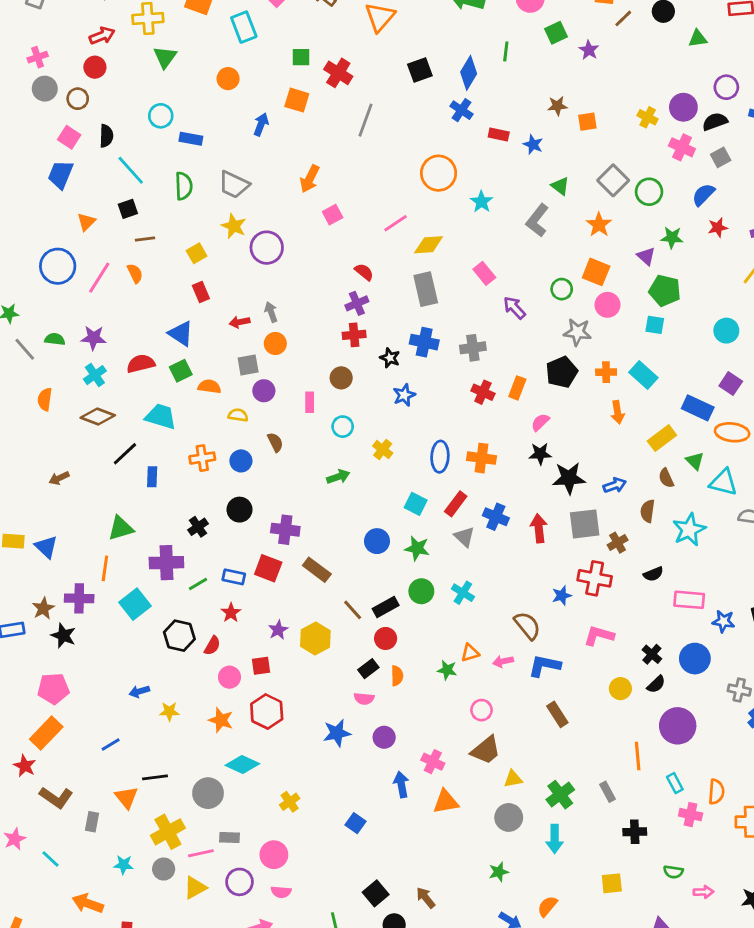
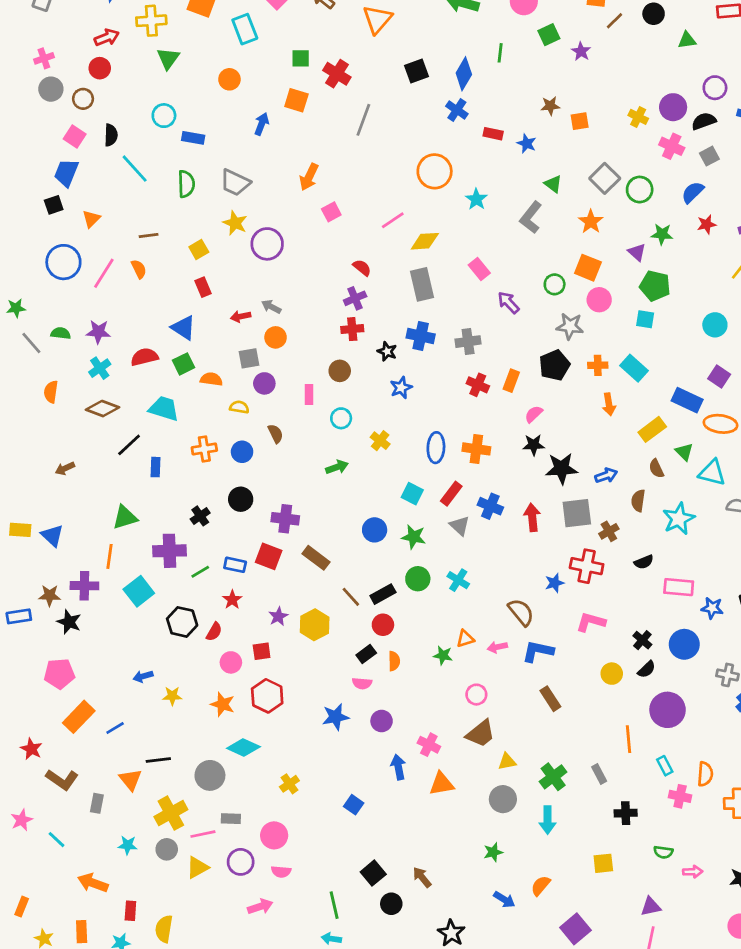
black square: (128, 209) -> (54, 205), moved
gray arrow: (271, 312) -> (271, 307), turned -42
brown star: (43, 608) -> (50, 595), turned 30
orange rectangle: (46, 733) -> (79, 717), moved

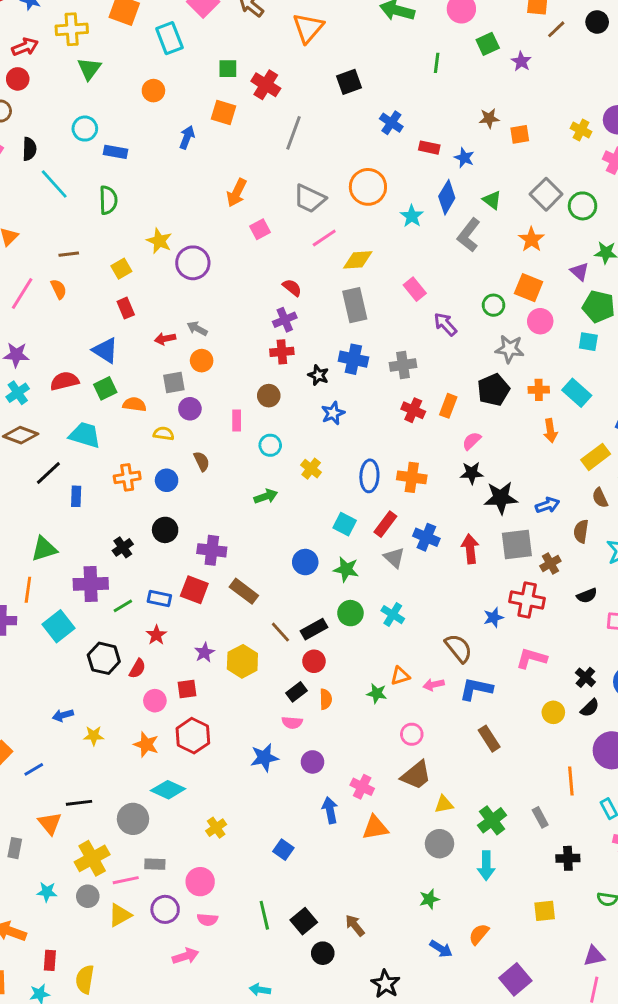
blue diamond: (464, 74) -> (447, 197), moved
gray trapezoid: (235, 183) -> (310, 199), moved
green line: (334, 905) -> (264, 915), moved

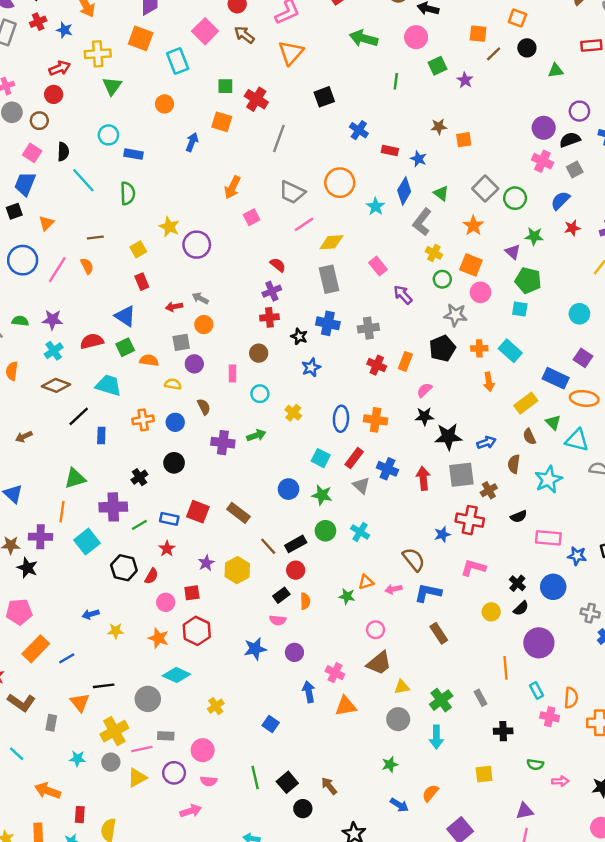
yellow cross: (581, 130) -> (434, 253), moved
purple cross: (212, 550) -> (223, 443), moved

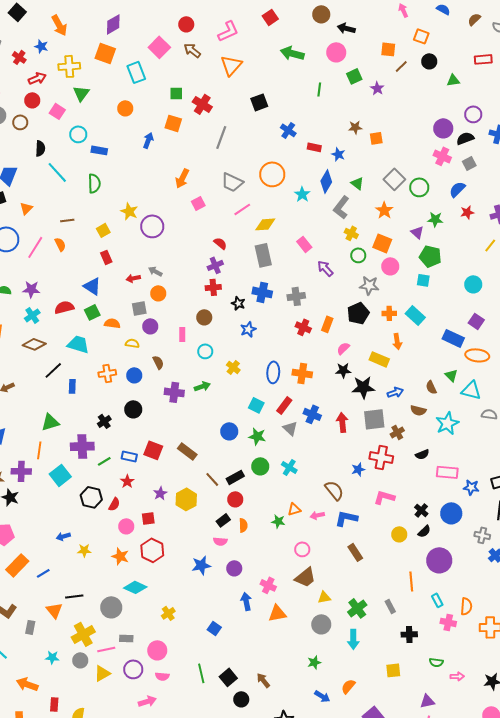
red cross: (38, 22) -> (19, 57), moved, turned -32
pink square: (32, 153) -> (57, 111), moved
yellow rectangle: (526, 403) -> (379, 359), moved, turned 60
brown semicircle: (514, 464) -> (418, 410), turned -84

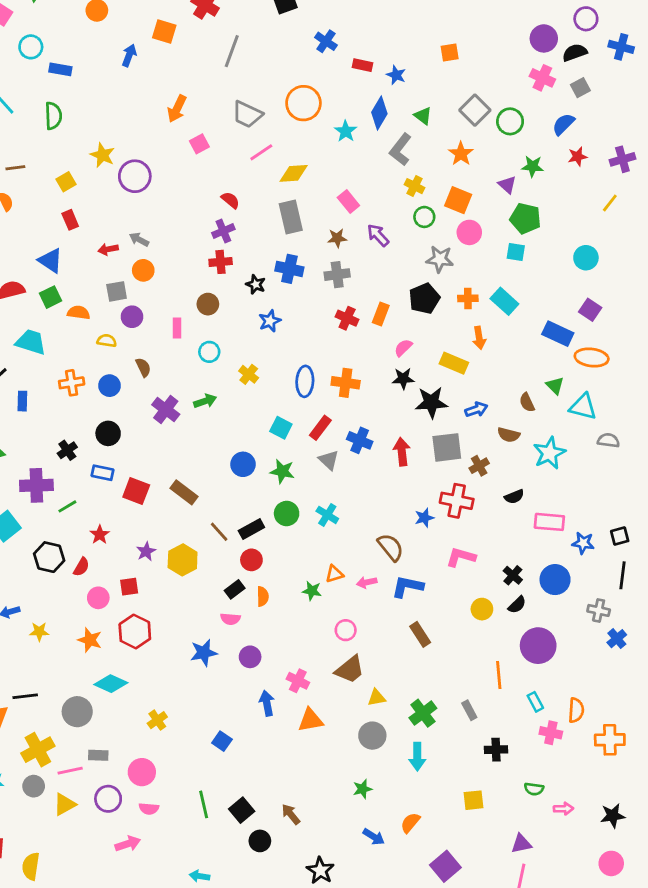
brown star: (355, 127) -> (337, 238), moved
purple cross: (174, 392) -> (166, 409), turned 30
blue rectangle: (129, 456) -> (102, 473), moved

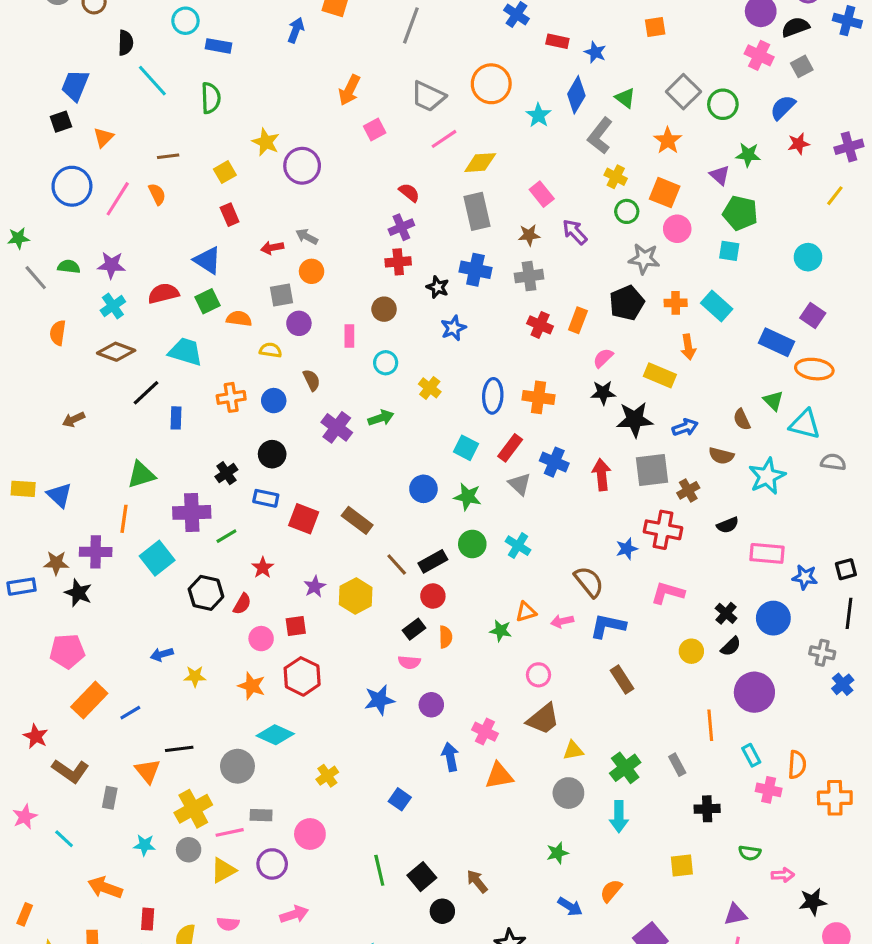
pink semicircle: (149, 809) -> (228, 924), moved
black star: (613, 816) -> (813, 902), moved

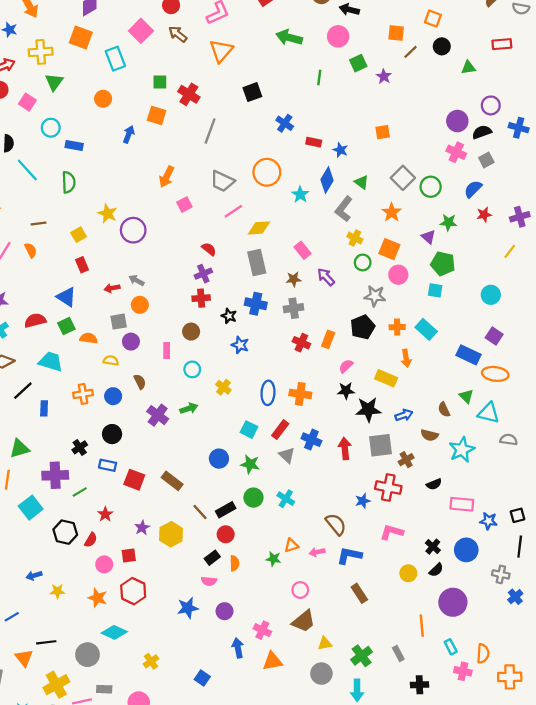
blue star: (453, 328) -> (240, 345), turned -30

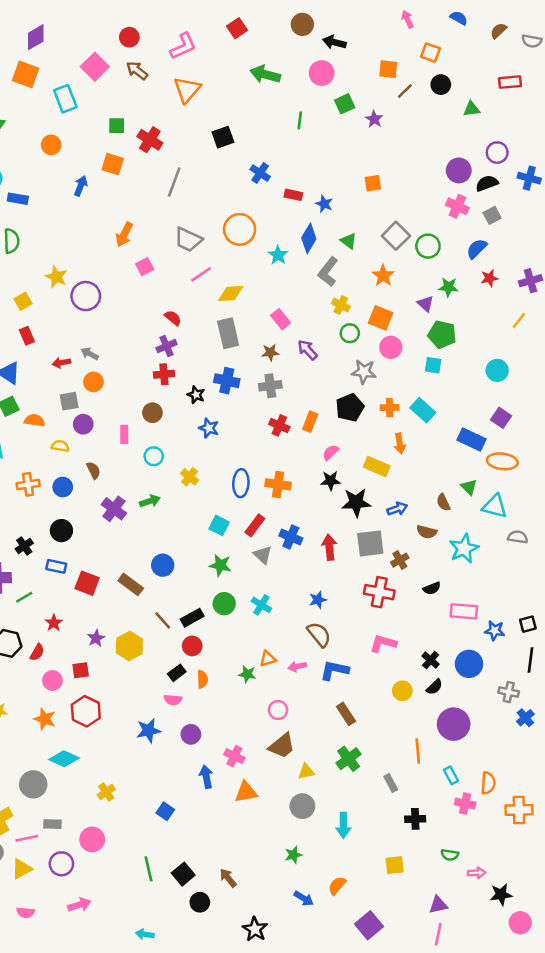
blue circle: (219, 459) -> (163, 565), moved
blue star: (363, 501) -> (318, 600), moved
green cross: (362, 656) -> (349, 759), moved

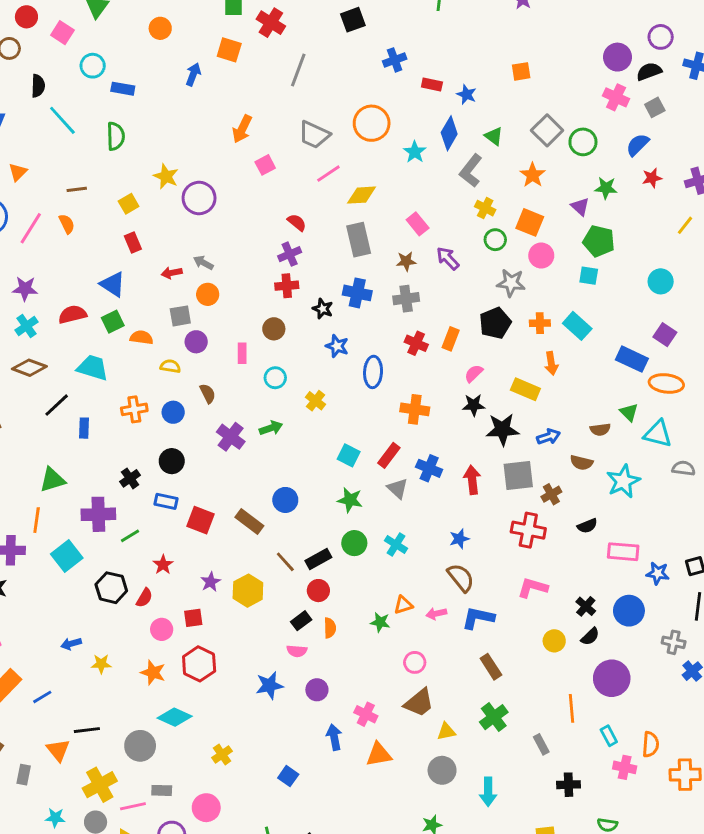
blue cross: (260, 173) -> (395, 60), turned 36
blue ellipse: (241, 483) -> (373, 372), moved
brown semicircle: (443, 502) -> (600, 429), turned -72

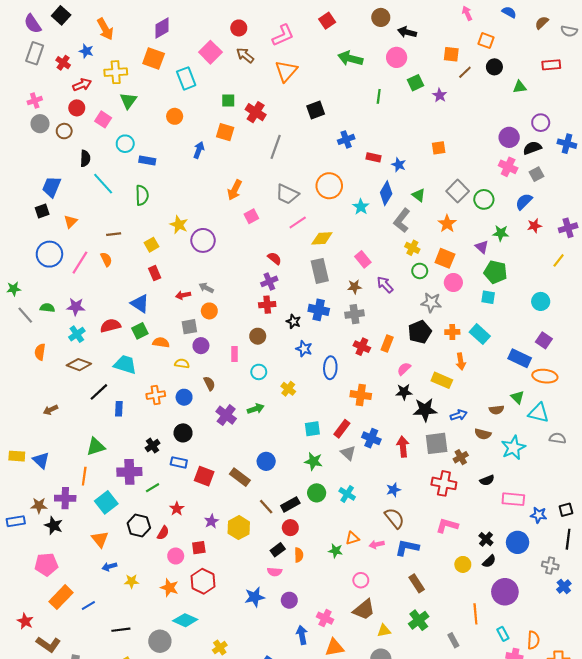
cyan square: (349, 455) -> (312, 429), turned -35
orange triangle: (58, 750) -> (100, 539), moved

